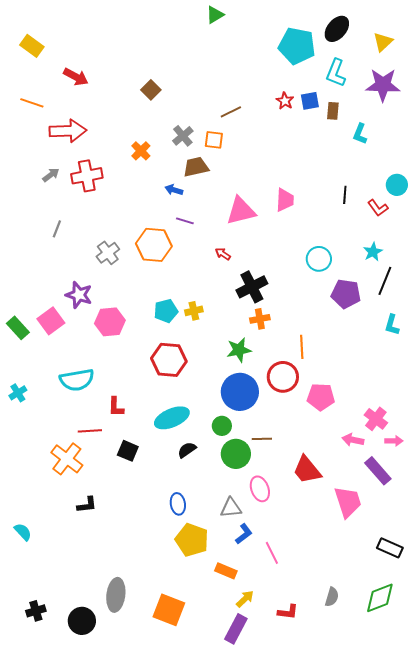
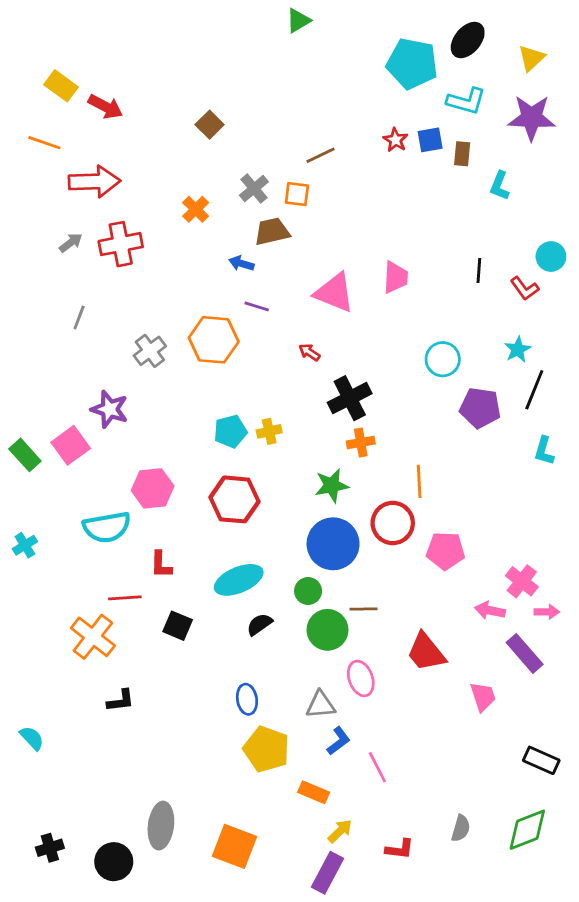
yellow rectangle: (32, 46) -> (61, 86), moved
cyan L-shape: (336, 73) -> (466, 101), turned -96
pink triangle: (241, 211) -> (334, 293), turned 36
pink hexagon: (110, 322) -> (153, 488), moved
pink trapezoid: (348, 502) -> (483, 696), size x0.7

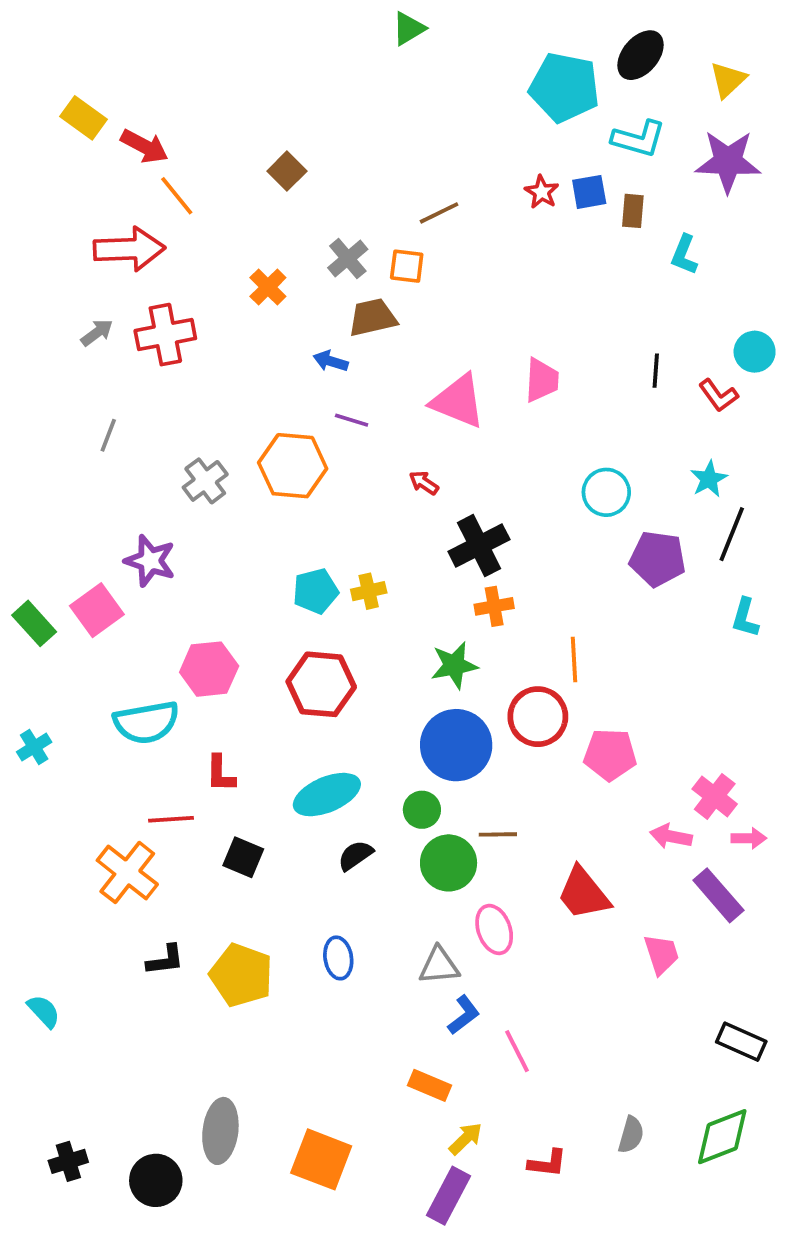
orange line: (44, 143) -> (177, 196), moved, turned 32
yellow pentagon: (266, 749) -> (241, 975), moved

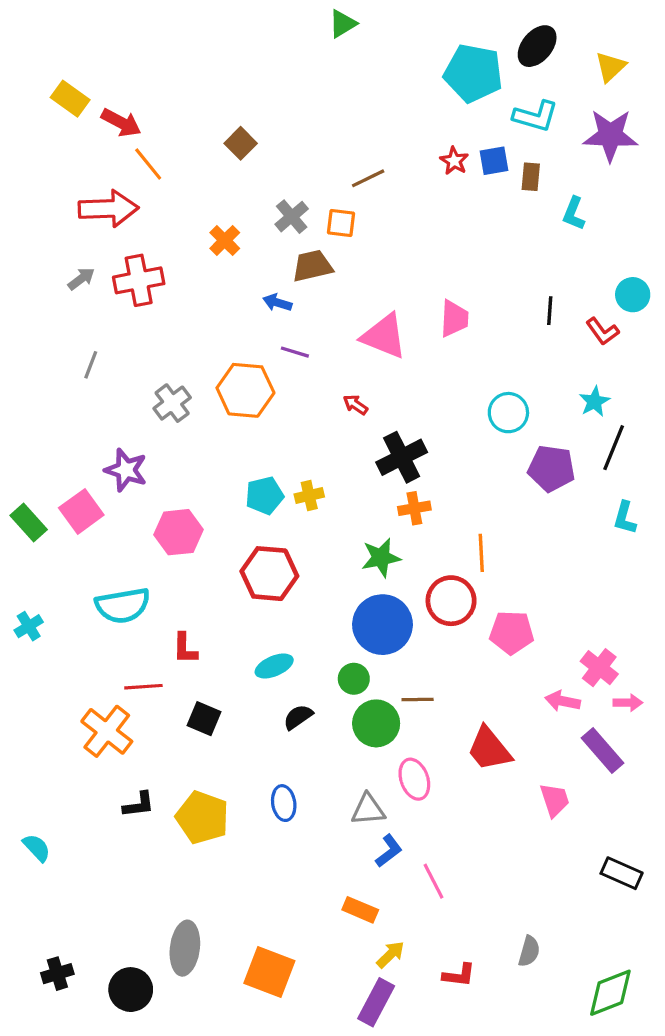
pink hexagon: (209, 669) -> (179, 532), moved
cyan ellipse: (327, 795) -> (274, 666), size x0.7
green diamond: (722, 1137) -> (610, 993), moved

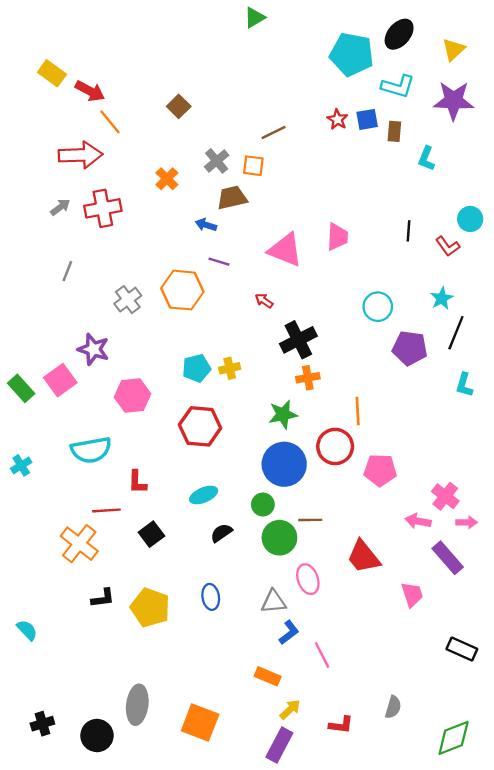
black square: (204, 719) -> (151, 534), turned 30

